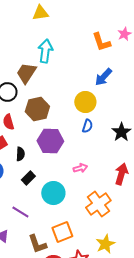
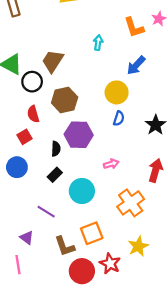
cyan arrow: (45, 51) -> (98, 43), moved, size x0.6
black semicircle: (20, 154) -> (56, 149), moved

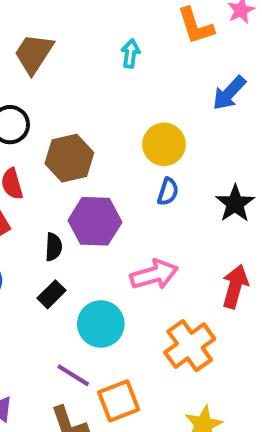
brown trapezoid: (53, 61) -> (34, 54), moved
blue arrow: (136, 65) -> (229, 93), moved
pink arrow: (111, 164) -> (154, 275), size x1.6
purple line: (46, 212) -> (73, 375), moved

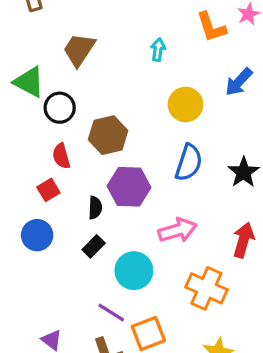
yellow circle: (164, 144) -> (185, 104), moved
blue semicircle: (168, 192) -> (189, 163), size x1.6
orange cross: (190, 346) -> (206, 288), turned -30

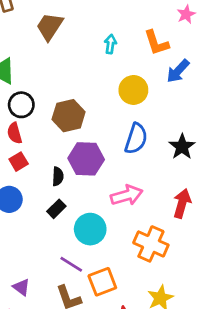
orange L-shape: (211, 27) -> (156, 43), moved
brown trapezoid: (79, 50) -> (50, 26), moved
black circle: (60, 108) -> (21, 105), moved
red semicircle: (61, 156) -> (15, 133), moved

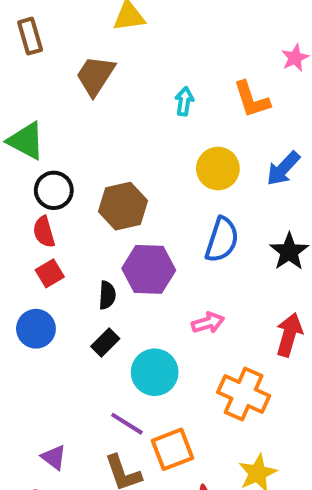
blue arrow: (178, 71) -> (283, 169), moved
pink arrow: (127, 195) -> (208, 323), size x0.7

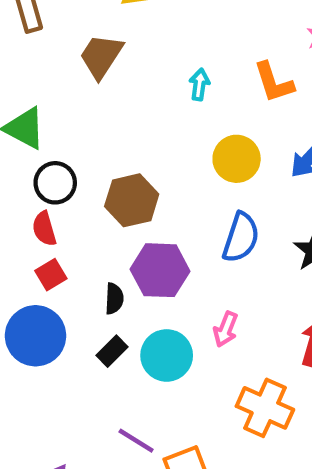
pink arrow: (208, 323) -> (226, 329), turned 128
blue circle: (36, 329) -> (36, 336), size x1.4
cyan circle: (155, 372) -> (167, 355), moved

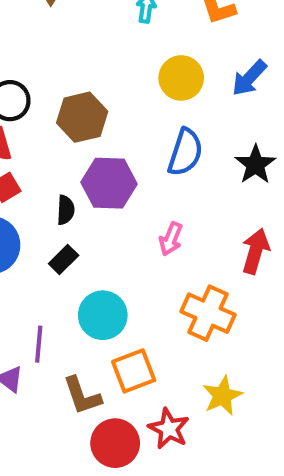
cyan circle: (167, 355) -> (103, 315), moved
purple line: (136, 441) -> (39, 344), moved, turned 63

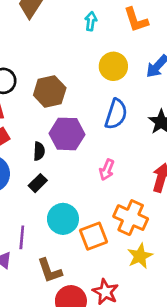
orange square: (134, 371) -> (93, 236), moved
yellow star: (222, 396) -> (140, 256), moved

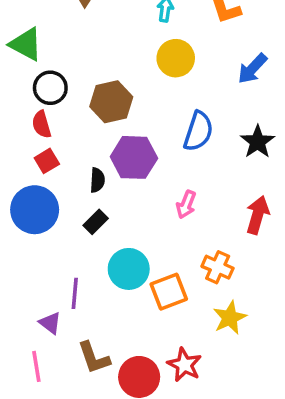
yellow circle: (113, 66) -> (176, 58), moved
orange cross: (131, 218) -> (218, 267), size x0.7
brown L-shape: (50, 271) -> (94, 358), moved

